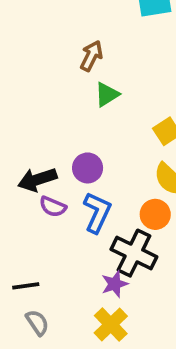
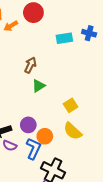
orange circle: (155, 214) -> (45, 136), moved

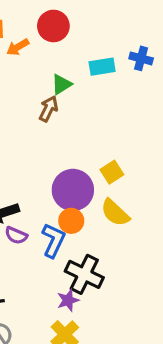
green triangle: (39, 86) -> (62, 84), moved
purple circle: (28, 125) -> (73, 190), moved, size x1.6

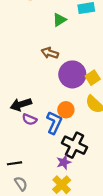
brown arrow: (49, 109) -> (50, 53), moved, turned -98
purple circle: (73, 190) -> (72, 74), moved

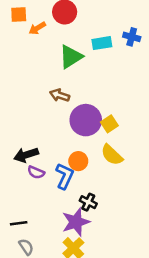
green triangle: (59, 20) -> (71, 57), size x1.5
black cross: (74, 145) -> (88, 202), size x0.6
purple star: (64, 162) -> (76, 222), size x1.6

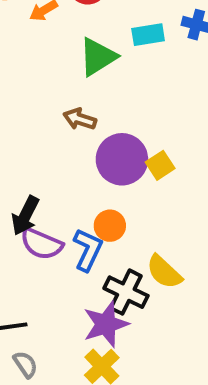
black arrow: (26, 155) -> (25, 216), turned -45
yellow semicircle: (112, 155) -> (164, 272), moved
purple semicircle: (36, 172) -> (41, 244), size x1.5
black cross: (88, 202) -> (126, 292), size x1.5

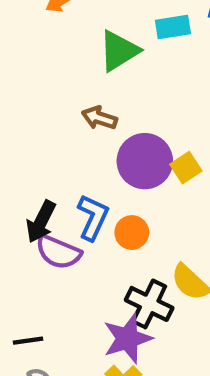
blue L-shape: (88, 250) -> (93, 217), moved

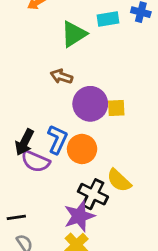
yellow square: (186, 168) -> (116, 108), turned 30
orange circle: (132, 233) -> (82, 149), size x1.4

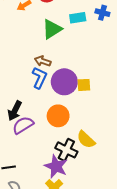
blue L-shape: (57, 139) -> (40, 78), moved
purple semicircle: (35, 161) -> (23, 125), turned 125
purple star: (79, 216) -> (56, 166), turned -30

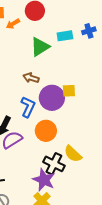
blue cross: (102, 13) -> (89, 31), turned -32
blue L-shape: (40, 78) -> (28, 107), moved
yellow square: (84, 85) -> (69, 91), moved

